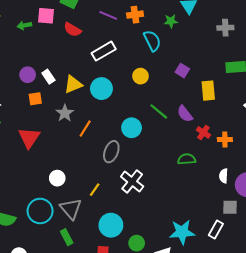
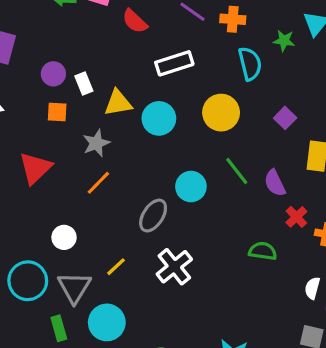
yellow circle: (140, 76) -> (221, 113), size x1.5
orange line: (85, 129) -> (98, 183), moved
cyan circle: (111, 225) -> (107, 322), moved

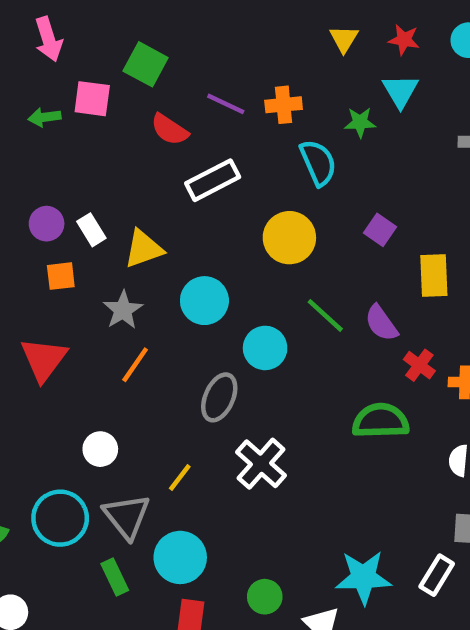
red semicircle: (135, 21) -> (170, 130), moved
cyan circle: (159, 118) -> (204, 301), moved
green semicircle: (263, 251) -> (381, 421), size x1.4

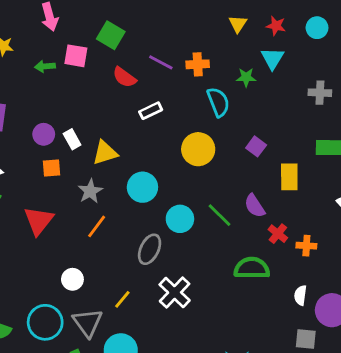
white rectangle: (213, 180) -> (151, 111), size x0.7
green line: (325, 315) -> (219, 215), moved

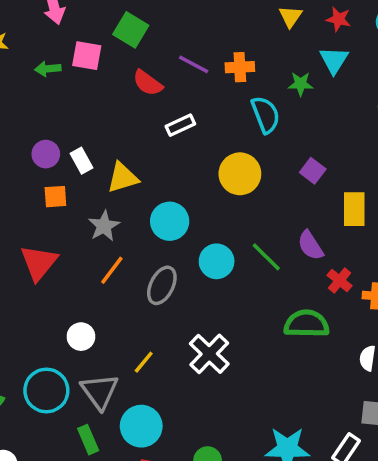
gray ellipse: (150, 249) -> (162, 285), moved

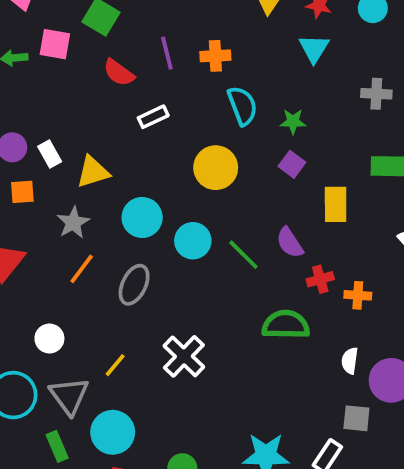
purple line: (194, 64) -> (167, 53), turned 48
green star: (301, 84) -> (293, 121), moved
cyan circle: (217, 261) -> (193, 241), moved
red cross: (340, 280) -> (320, 279), turned 35

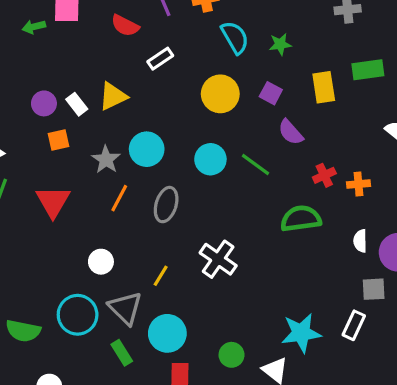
purple square: (292, 164) -> (271, 93), moved
yellow triangle: (93, 172) -> (113, 96), moved
yellow rectangle: (336, 204) -> (324, 87), moved
cyan circle: (142, 217) -> (147, 149), moved
purple semicircle: (290, 243) -> (291, 132), moved

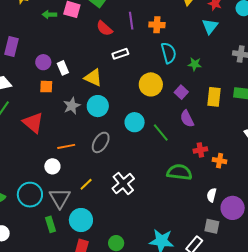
yellow triangle: (113, 96) -> (93, 78), moved, turned 36
orange line: (119, 198) -> (66, 146), moved, turned 36
red triangle: (53, 201) -> (33, 123), turned -35

